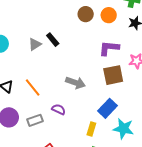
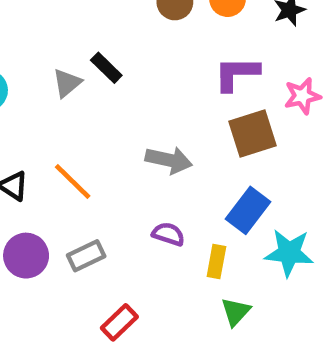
purple semicircle: (59, 109) -> (168, 234), moved

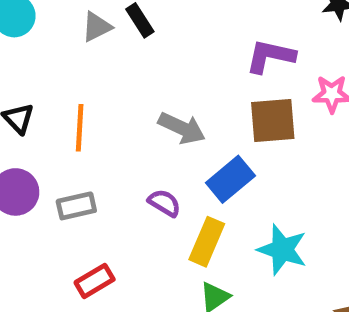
orange line: (73, 182) -> (80, 128), turned 36
blue rectangle: (248, 210) -> (230, 179), moved
yellow rectangle: (216, 261) -> (207, 242), size x1.4

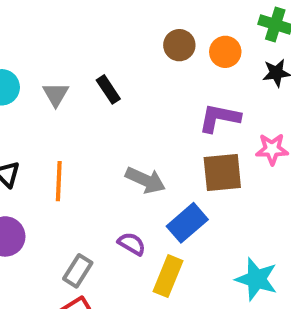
gray triangle: (97, 27) -> (56, 94), moved, turned -32
gray rectangle: (76, 206) -> (78, 271), moved, turned -44
cyan star: (282, 250) -> (256, 279), moved

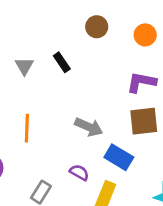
brown circle: (179, 45) -> (97, 27), moved
blue rectangle: (187, 223) -> (119, 157), turned 72

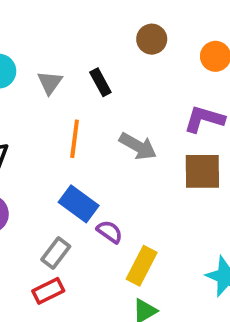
gray arrow: (89, 127) -> (138, 146), moved
orange line: (27, 128) -> (75, 139), moved
blue rectangle: (119, 157) -> (79, 204), moved

